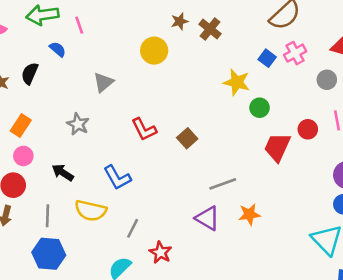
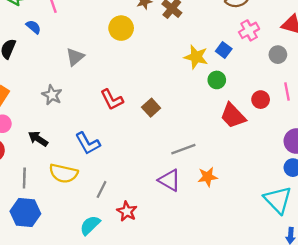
blue square: (267, 58) -> (224, 50), moved
red trapezoid: (277, 147) -> (233, 116), turned -68

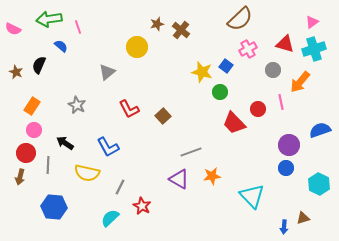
gray triangle: (75, 57) -> (107, 72), moved
gray line: (24, 178) -> (48, 165), moved
cyan triangle: (278, 200) -> (252, 196), moved

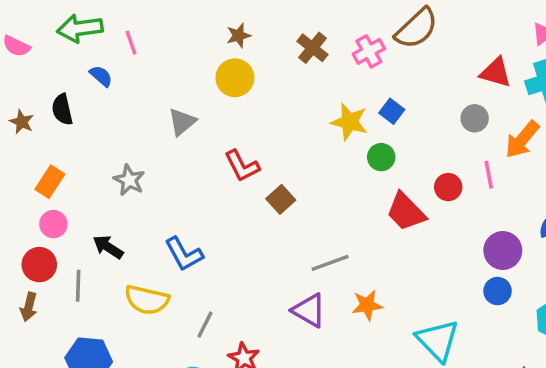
brown star: (157, 24) -> (238, 35), moved
pink cross: (248, 49) -> (369, 51), moved
black semicircle: (39, 65) -> (62, 110), turned -36
red L-shape: (129, 109) -> (242, 166), moved

